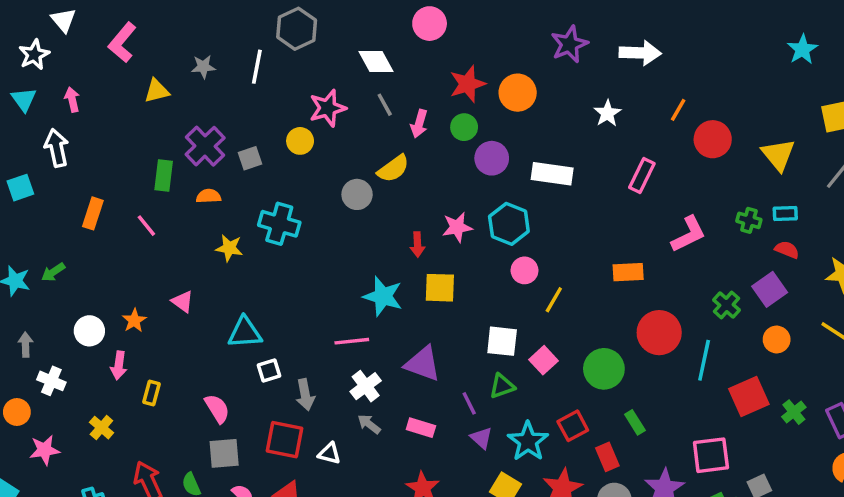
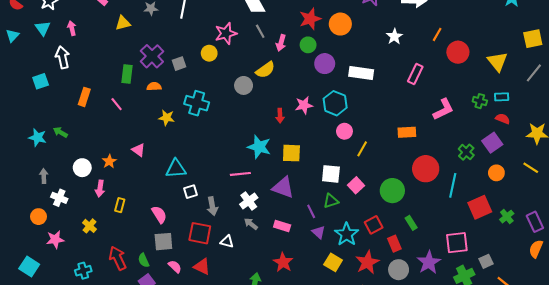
green arrow: (53, 272) -> (60, 132), turned 64
yellow square: (440, 288) -> (291, 153), moved

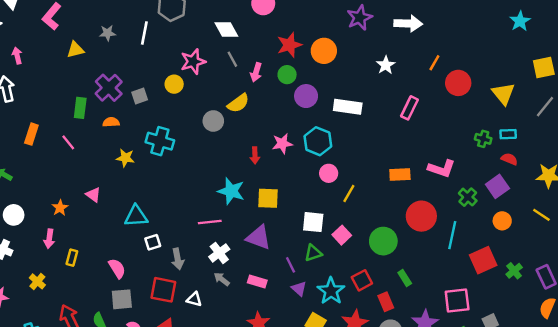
pink L-shape: (443, 109) -> (442, 169), moved, turned 45
white circle: (82, 168) -> (14, 215), moved

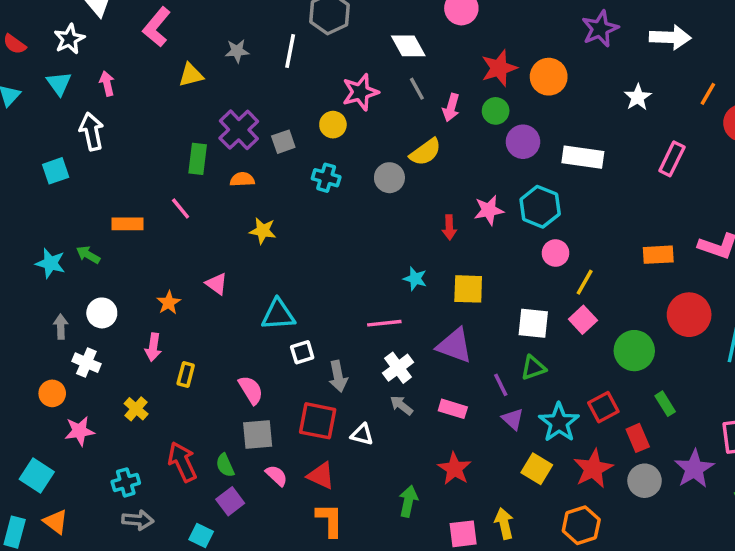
orange rectangle: (31, 134) -> (128, 224), moved, turned 72
cyan cross: (160, 141) -> (326, 178), moved, size x0.7
cyan star: (231, 191) -> (415, 279), size x0.6
pink square: (342, 235) -> (583, 320), moved

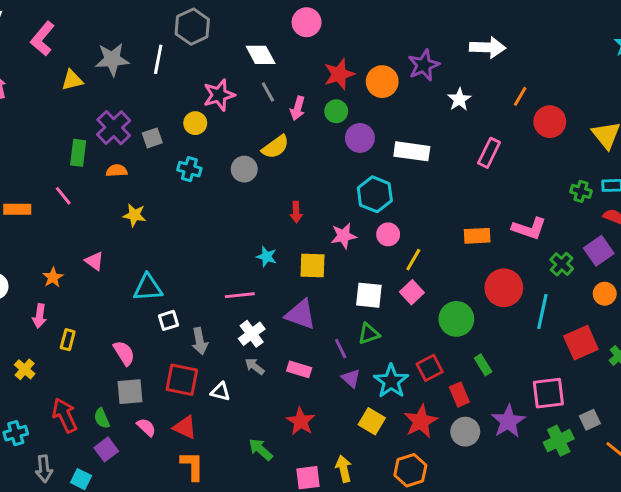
purple star: (600, 29) -> (424, 65), moved
gray star: (237, 51) -> (112, 59), size x1.6
pink star: (489, 210) -> (344, 236), moved
green arrow: (408, 501) -> (261, 449), turned -60
gray arrow: (138, 520) -> (44, 469), moved, turned 80

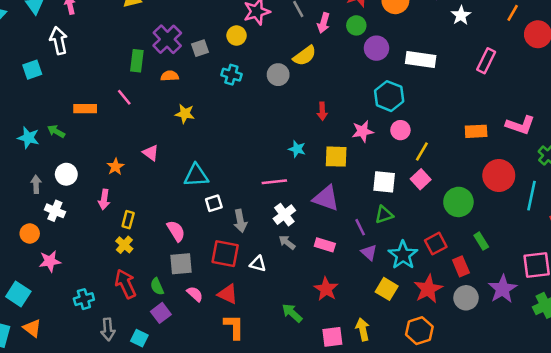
yellow cross: (25, 369) -> (124, 245), moved

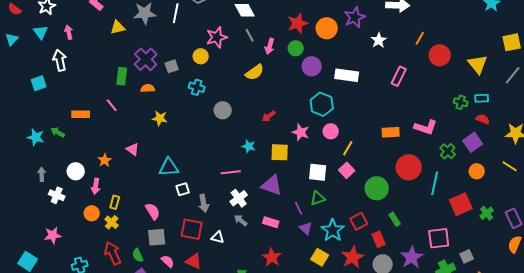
gray circle: (278, 75) -> (223, 110), moved
red arrow: (322, 111) -> (269, 116), turned 56
pink star: (363, 131) -> (301, 132), turned 30
white circle: (66, 174) -> (76, 171), moved
orange circle: (30, 233) -> (92, 213), moved

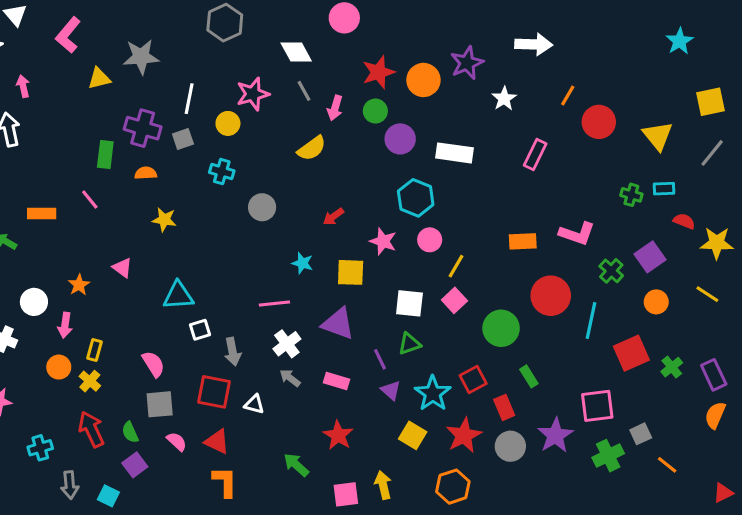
white line: (176, 13) -> (189, 99), moved
purple cross: (146, 59) -> (143, 128), turned -30
red semicircle: (483, 119) -> (684, 221), moved

